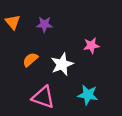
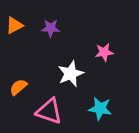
orange triangle: (13, 22) -> (14, 25), turned 42
orange semicircle: (30, 60) -> (18, 87), moved

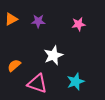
pink star: (104, 52) -> (79, 24), moved
cyan star: (100, 109) -> (76, 82), turned -30

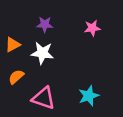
orange triangle: (11, 19) -> (13, 45), moved
white star: (53, 55) -> (42, 53), moved, turned 30

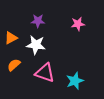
pink triangle: (44, 98) -> (45, 73), moved

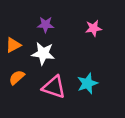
cyan star: (75, 81) -> (88, 83), moved

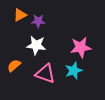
pink star: (94, 28) -> (81, 47), moved, size x1.5
orange triangle: (13, 45) -> (20, 15), moved

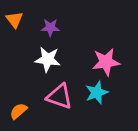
orange triangle: (20, 15) -> (14, 20), moved, turned -40
orange semicircle: (14, 66) -> (18, 111), moved

